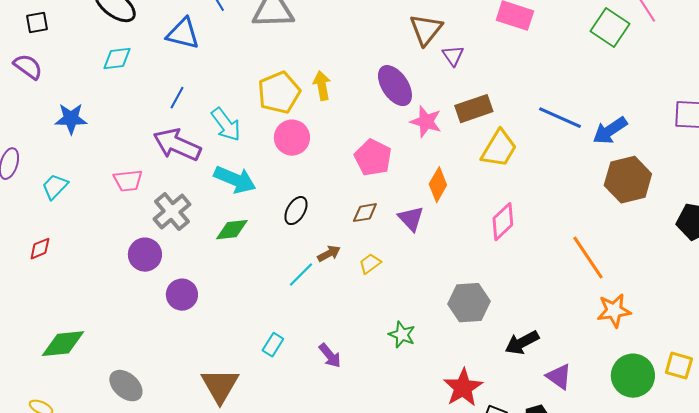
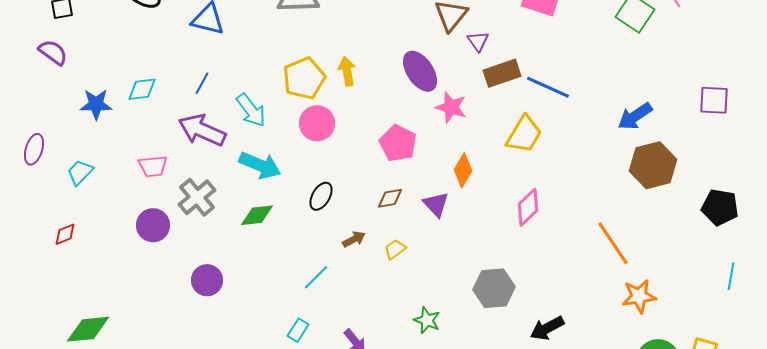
cyan diamond: (117, 59) -> (142, 89), moved
brown rectangle: (474, 109) -> (502, 73), moved
blue line: (560, 118) -> (548, 87), moved
purple circle: (145, 255) -> (153, 225), moved
cyan line: (301, 275) -> (316, 277), moved

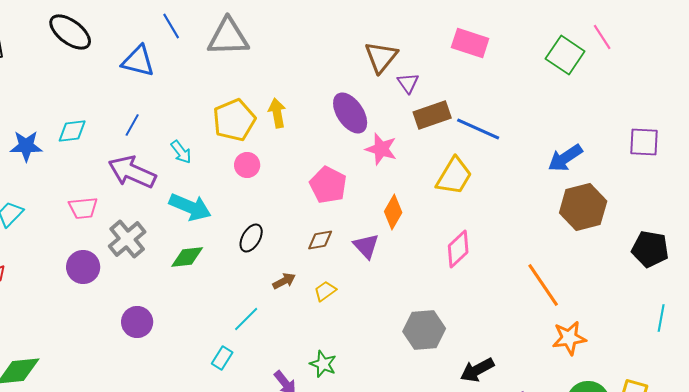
cyan arrow: (251, 110) -> (181, 152), size x0.7
pink circle: (317, 123) -> (247, 165), size x0.7
green star: (427, 320) -> (323, 364), moved
cyan rectangle: (298, 330) -> (222, 358), moved

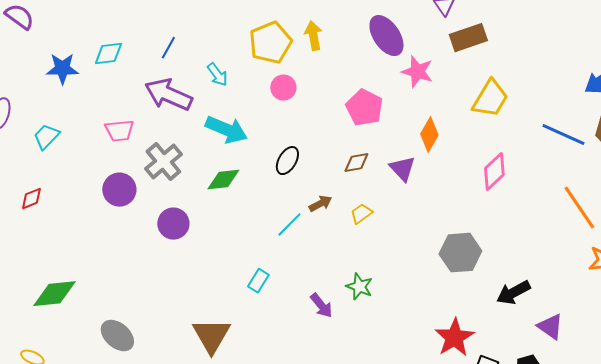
blue line: (478, 129) -> (563, 135), moved
cyan line: (246, 319) -> (289, 225), moved
purple circle: (137, 322) -> (173, 224), moved

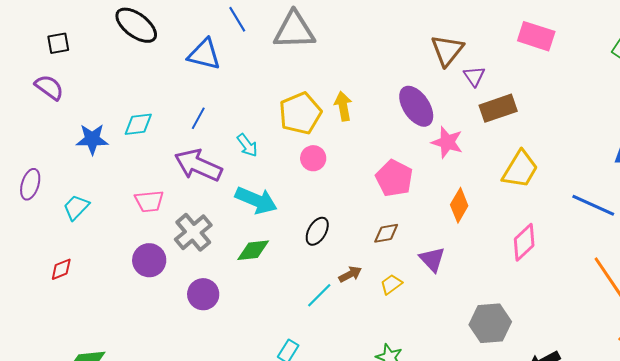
purple triangle: (402, 169) -> (432, 259), moved

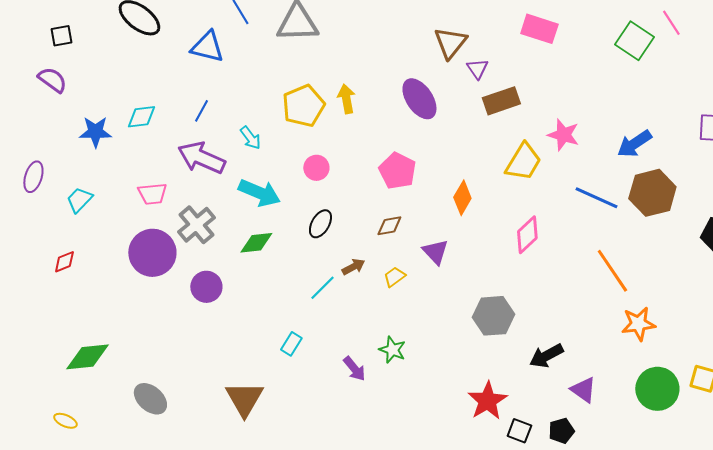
pink star: (447, 142) -> (563, 135), moved
pink circle: (313, 158) -> (316, 168), moved
purple circle: (149, 260) -> (152, 253), size x1.4

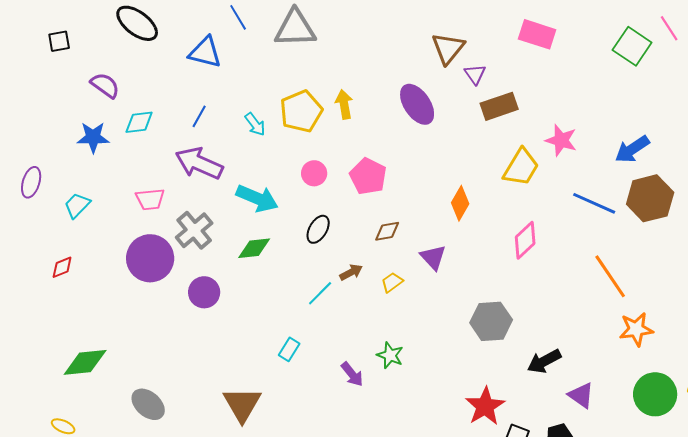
purple semicircle: (52, 80) -> (105, 85), moved
cyan arrow: (250, 138) -> (255, 124), moved
pink pentagon: (397, 171) -> (368, 176), moved

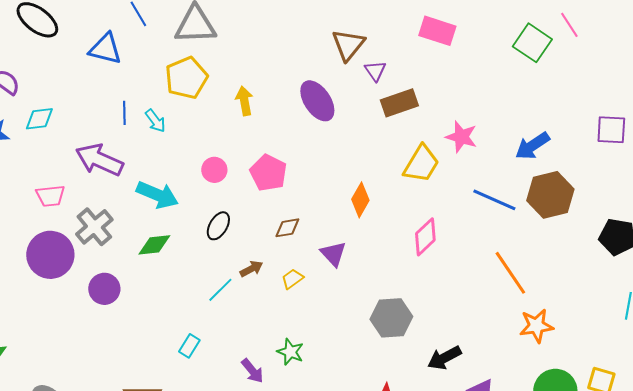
yellow pentagon: (301, 111) -> (186, 78), moved
blue line: (199, 116) -> (124, 113), moved, turned -30

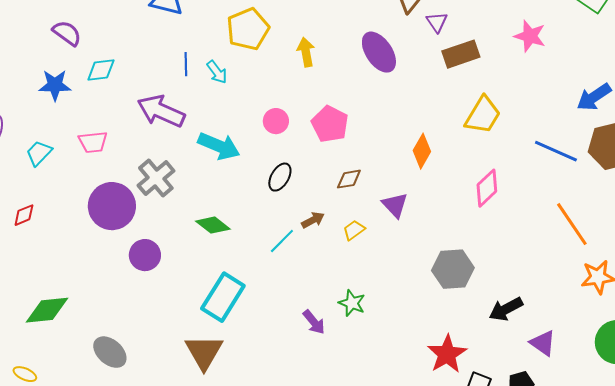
pink star: (461, 137) -> (530, 36), moved
pink trapezoid: (50, 196) -> (93, 142), moved
green diamond: (154, 245) -> (213, 225), moved, turned 44
purple circle: (104, 289) -> (145, 255), moved
cyan rectangle: (189, 346) -> (223, 297), moved, size x2.0

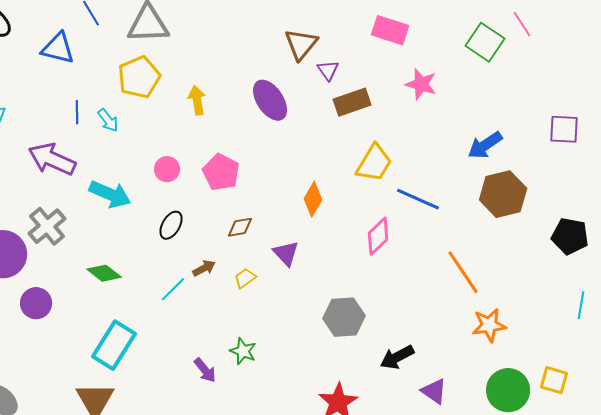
blue line: (556, 151) -> (418, 199), moved

